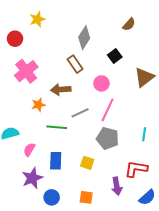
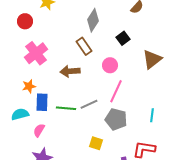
orange star: (38, 105) -> (29, 86), moved
gray line: (80, 113) -> (89, 104), moved
blue rectangle: (56, 161) -> (42, 102), moved

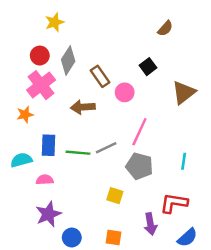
gray diamond: (93, 20) -> (68, 60), moved
red circle: (25, 21) -> (40, 56), moved
pink circle: (110, 65) -> (125, 92), moved
orange star: (29, 86) -> (25, 115), moved
pink semicircle: (39, 130) -> (45, 180), turned 56

